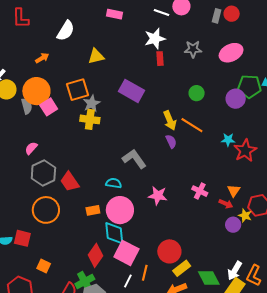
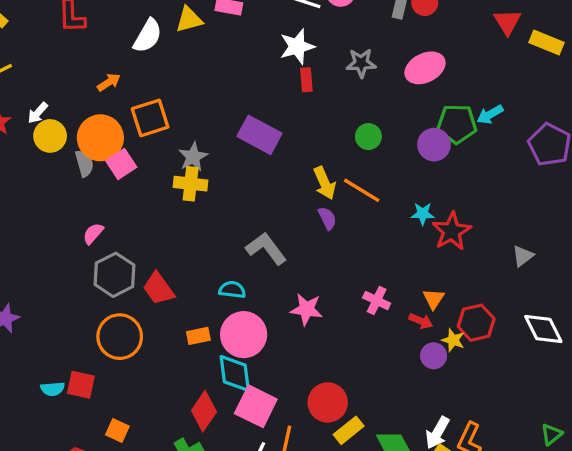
yellow triangle: (96, 56) -> (189, 20), moved
orange square: (77, 90) -> (150, 118), moved

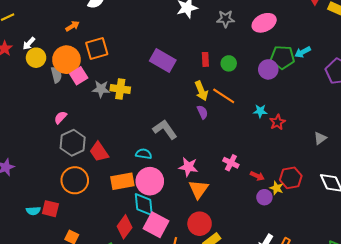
red rectangle: (306, 80) -> (205, 59), moved
gray star: (193, 157) -> (101, 89), moved, turned 30
red star: (452, 231) -> (277, 122), size x0.7
orange triangle: (434, 299) -> (198, 189), moved, size x1.5
orange rectangle: (198, 336) -> (122, 181), size x1.6

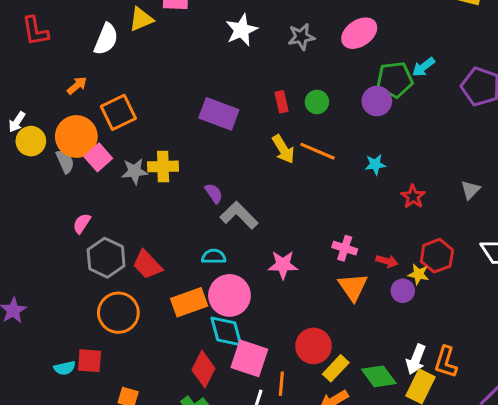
purple semicircle: (202, 112) -> (214, 193), moved
red star: (277, 122) -> (413, 197), moved
orange triangle: (198, 189) -> (353, 287), moved

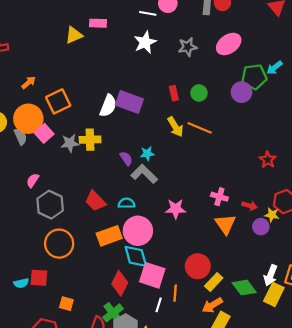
white semicircle: (106, 39) -> (108, 106), moved
cyan star: (375, 164) -> (147, 154), moved
red trapezoid: (147, 265) -> (95, 201), moved

